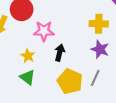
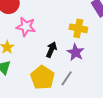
black arrow: (60, 53) -> (51, 50), moved

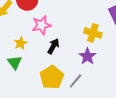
pink star: (26, 27) -> (41, 25), turned -30
black arrow: (51, 50) -> (53, 46), moved

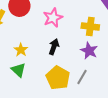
pink star: (41, 25) -> (53, 18), moved

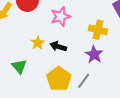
black arrow: (54, 47) -> (58, 46), turned -98
yellow star: (21, 50) -> (38, 43), moved

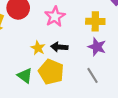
yellow pentagon: (59, 79) -> (51, 72), moved
gray line: (84, 81) -> (92, 75), turned -56

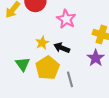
pink star: (55, 16) -> (66, 19), turned -30
gray line: (92, 75) -> (70, 79), moved

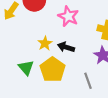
gray line: (70, 79) -> (88, 81), moved

